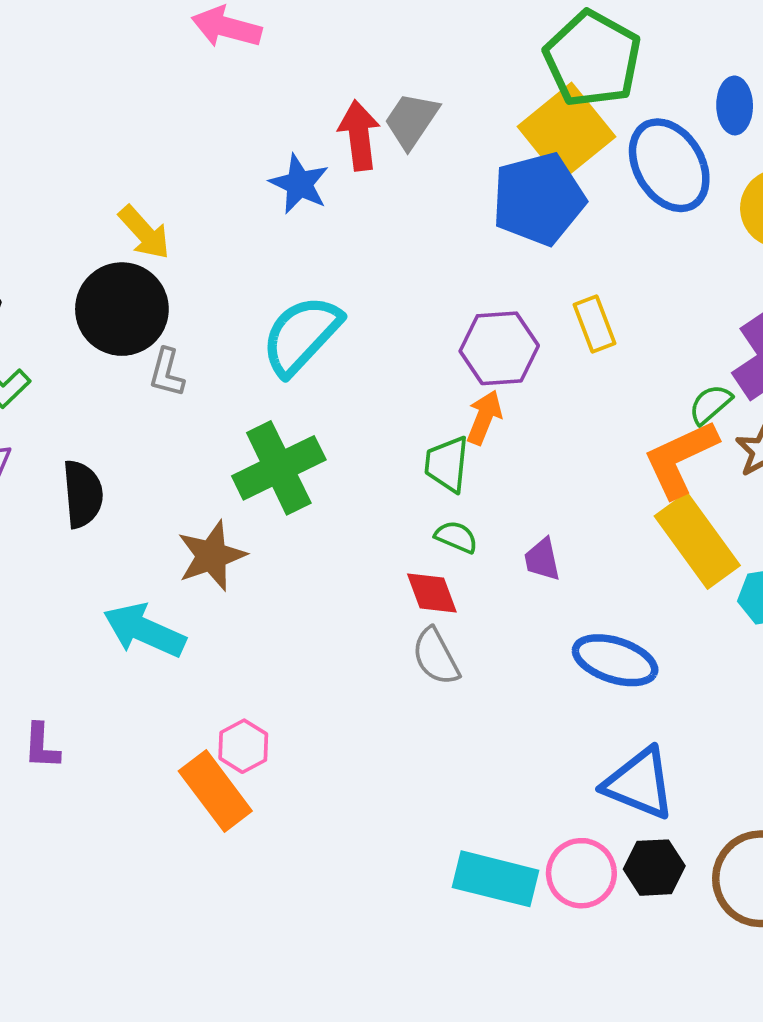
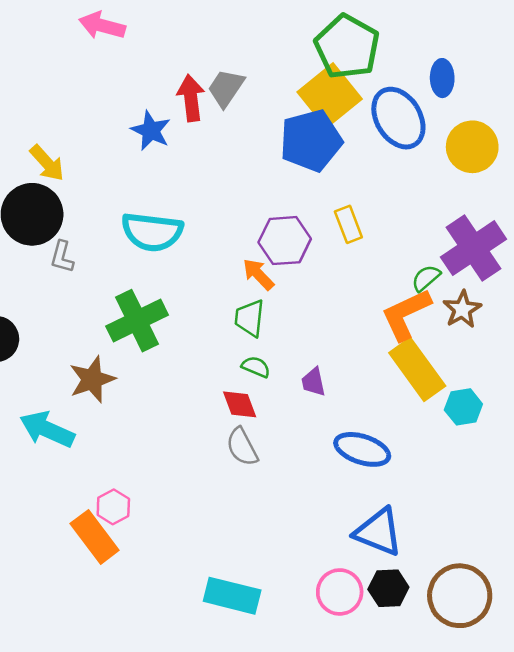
cyan semicircle: (301, 335) -> (152, 232), turned -126
orange arrow: (484, 417) -> (258, 274), moved, turned -66
cyan rectangle: (495, 879) -> (232, 596), moved

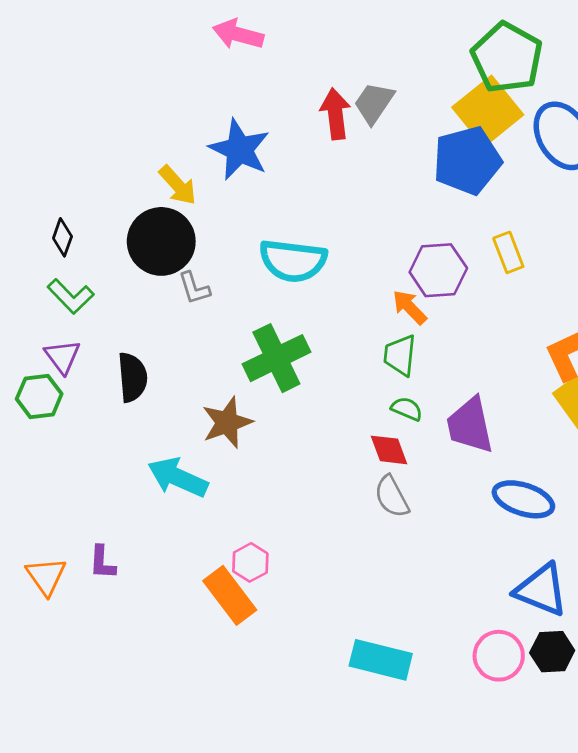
blue star: (151, 131) -> (239, 150), moved, size x1.4
gray L-shape: (62, 257) -> (194, 288), turned -32
purple trapezoid: (313, 382) -> (470, 425), size x1.8

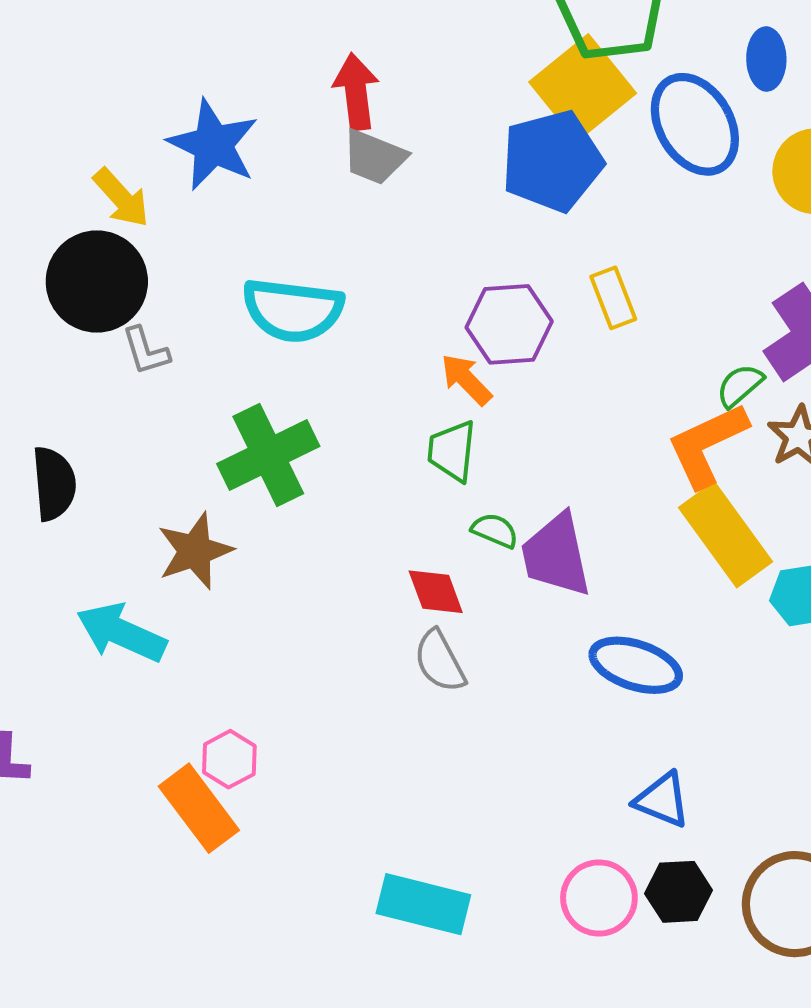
gray trapezoid: (374, 103) -> (374, 157), moved, turned -102
green semicircle: (407, 409) -> (495, 531), moved
blue triangle: (541, 590) -> (662, 800), size x0.7

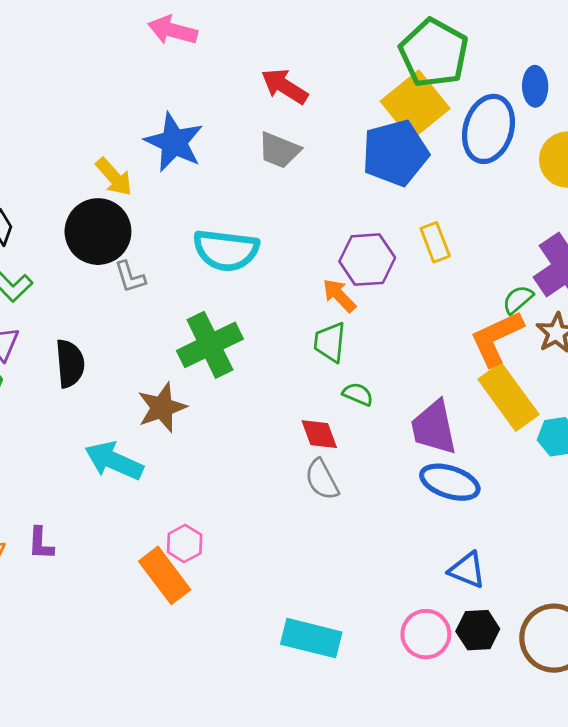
red arrow: (356, 92) -> (285, 86), moved, turned -51
blue ellipse: (695, 124) -> (488, 129), turned 48
purple trapezoid: (556, 555) -> (434, 427), moved

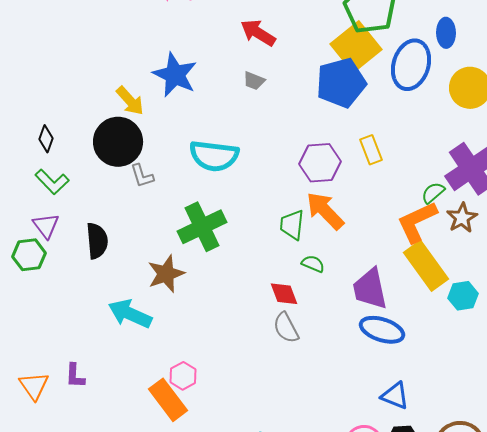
gray trapezoid: (279, 150) -> (254, 81), size x0.7
orange arrow: (339, 296) -> (325, 211), moved, size x1.5

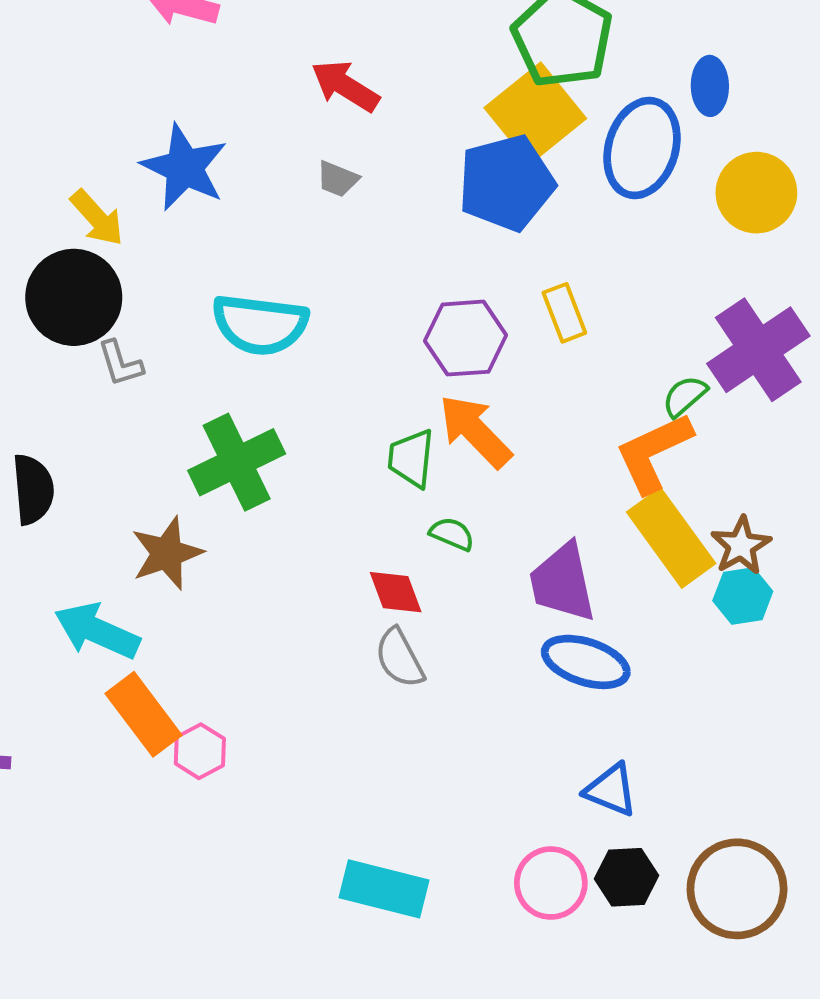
brown star: (462, 218) -> (741, 546), moved
orange rectangle: (168, 400) -> (144, 714), moved

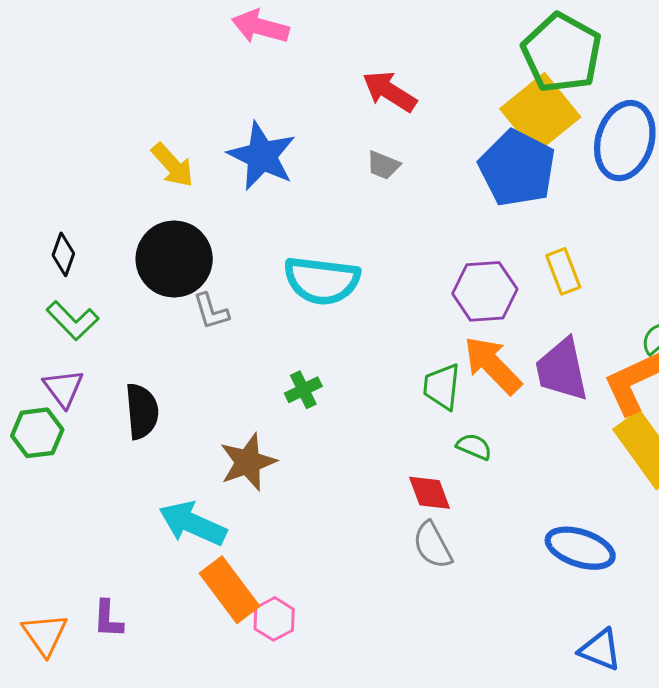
blue pentagon: (506, 183) -> (517, 168), turned -30
yellow arrow: (97, 218) -> (173, 165), moved
green cross: (237, 462) -> (303, 390), size x0.5
purple trapezoid: (562, 582) -> (562, 370), moved

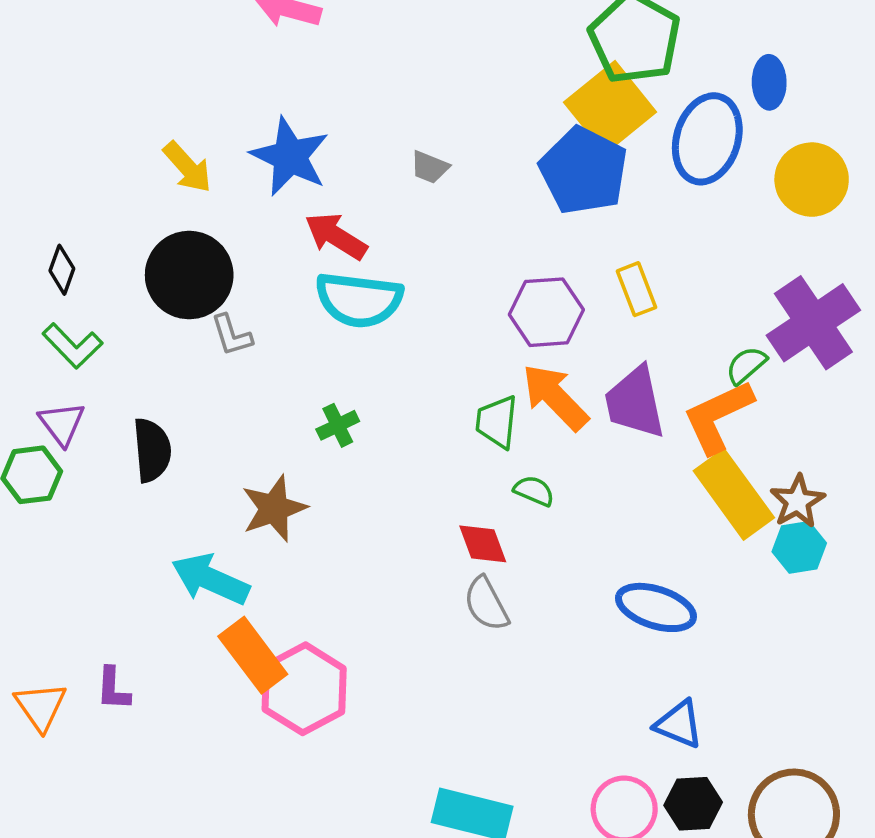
red arrow: (389, 91) -> (336, 236), moved
pink hexagon: (274, 619) -> (304, 689), size x1.8

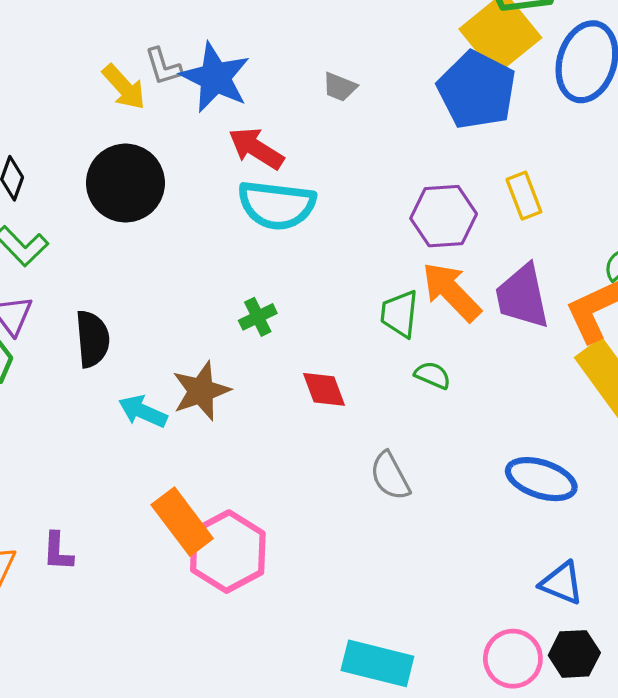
gray L-shape: (232, 335) -> (163, 66), moved
red diamond: (483, 544) -> (324, 389), moved
cyan arrow: (210, 579) -> (143, 411), moved, size x0.7

